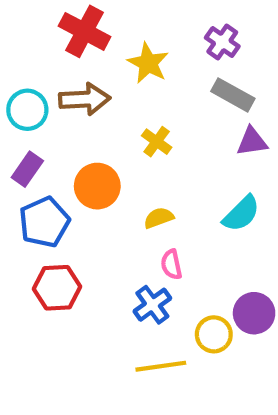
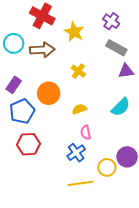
cyan circle: (27, 110) -> (14, 43), moved

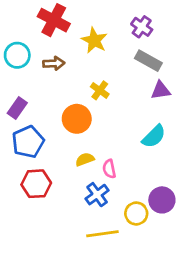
brown arrow: (42, 50) -> (54, 63), size x0.7
orange circle: (49, 93) -> (77, 119), moved
yellow semicircle: (79, 109) -> (85, 159), moved

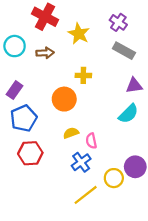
yellow cross: (100, 90) -> (83, 75), turned -35
purple triangle: (161, 90) -> (134, 86), moved
yellow line: (102, 234) -> (86, 195), turned -30

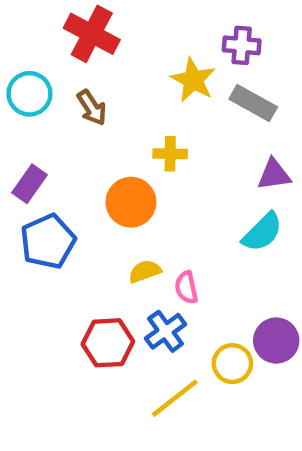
purple cross: (118, 22) -> (242, 45), turned -30
yellow star: (79, 34) -> (193, 80), moved
brown arrow: (45, 53) -> (92, 108), turned 60
red hexagon: (30, 153) -> (108, 343), moved

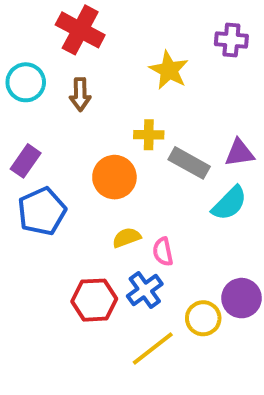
purple cross: (242, 45) -> (231, 40), moved
gray rectangle: (253, 103) -> (189, 163), moved
brown arrow: (92, 108) -> (80, 94), turned 32

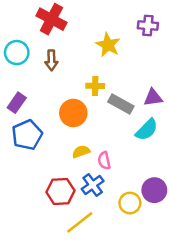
yellow line: (153, 348) -> (80, 222), moved

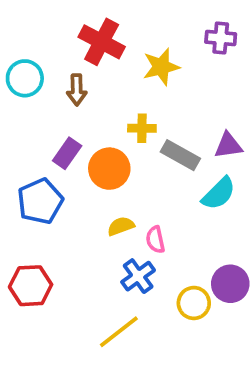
red cross: (51, 19) -> (102, 42), moved
yellow star: (108, 45) -> (161, 67), turned 30
purple rectangle: (17, 103) -> (67, 153), moved
red hexagon: (60, 191) -> (31, 286), moved

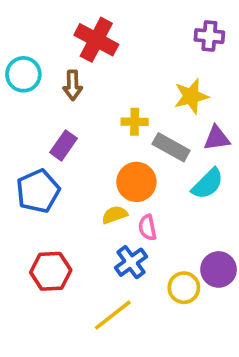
yellow star: (161, 67) -> (191, 96), moved
orange circle: (109, 169) -> (136, 182), moved
red hexagon: (31, 286) -> (51, 271), moved

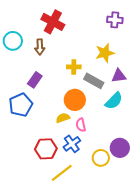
red hexagon: (51, 271) -> (46, 149), moved

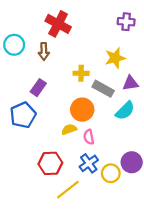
blue cross: (72, 144) -> (89, 163), moved

